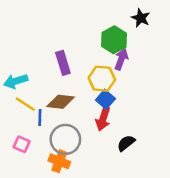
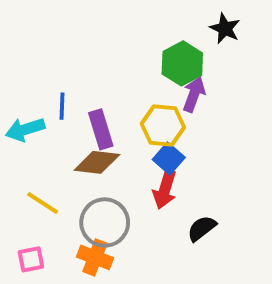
purple rectangle: (63, 63) -> (101, 129), moved
yellow line: (25, 104) -> (43, 203), moved
blue line: (40, 118) -> (62, 106), moved
pink square: (22, 144) -> (31, 259), moved, turned -35

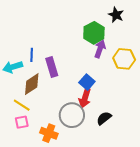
yellow hexagon: (163, 126) -> (124, 59), moved
brown diamond: (97, 162) -> (32, 84), moved, turned -40
gray circle: (105, 223) -> (72, 115), moved
pink square: (31, 259) -> (22, 122), moved

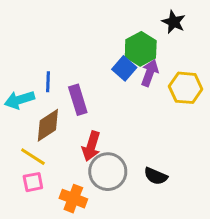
blue square: (87, 82) -> (124, 68), moved
red arrow: (85, 98) -> (91, 146), moved
black semicircle: (104, 118) -> (156, 176), turned -119

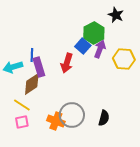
purple rectangle: (78, 100) -> (39, 67), moved
red arrow: (91, 146) -> (67, 63), moved
black semicircle: (156, 176) -> (104, 118), turned -98
orange cross: (73, 199) -> (56, 121), moved

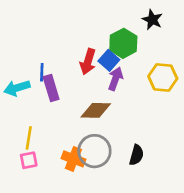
purple arrow: (100, 49) -> (115, 79), moved
red arrow: (67, 63) -> (88, 62), moved
brown diamond: (32, 84) -> (96, 110), moved, turned 35
yellow line: (22, 105) -> (29, 138), turned 66

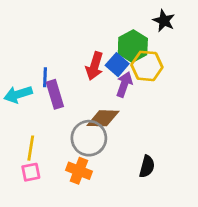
yellow hexagon: (163, 77) -> (147, 66), moved
gray circle: (94, 151) -> (89, 138), moved

